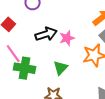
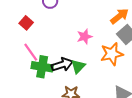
black arrow: (46, 34) -> (62, 65), moved

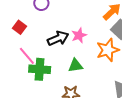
black arrow: (62, 65) -> (58, 38), moved
green triangle: (78, 66) -> (75, 66), turned 42

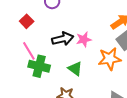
green triangle: (75, 66) -> (75, 69), turned 35

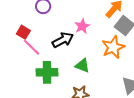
pink star: (84, 39) -> (82, 26), moved
pink line: (29, 51) -> (31, 47), moved

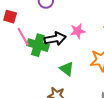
red square: (23, 32) -> (10, 17), moved, turned -32
green cross: (47, 72) -> (38, 45), moved

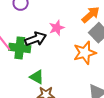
green triangle: (67, 69) -> (37, 77), moved

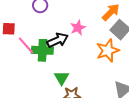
green triangle: (37, 77) -> (61, 78), turned 35

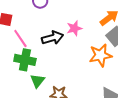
green cross: (42, 50) -> (25, 60), moved
green triangle: (61, 78) -> (37, 81), moved

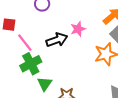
green cross: (25, 60) -> (31, 64), turned -35

